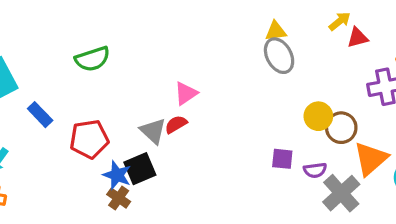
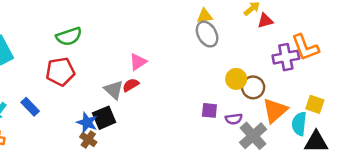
blue rectangle: (40, 115) -> (30, 107), moved
red pentagon: (89, 139) -> (60, 72), moved

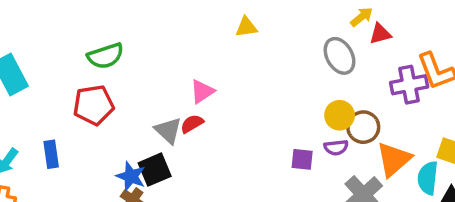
yellow triangle: (205, 16) -> (246, 27), moved
gray ellipse: (207, 34) -> (340, 56), moved
blue rectangle: (30, 107) -> (51, 154), turned 36
purple semicircle: (234, 119) -> (336, 147), moved

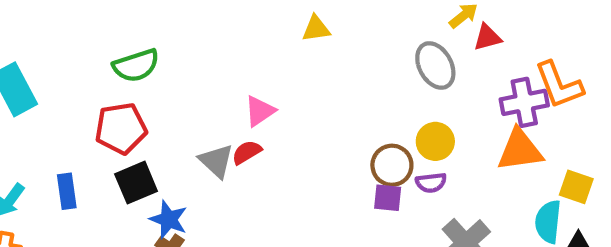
brown circle: (363, 127) -> (392, 165), moved
orange triangle: (394, 159) -> (520, 150), moved, turned 33
black square: (155, 170) -> (136, 183), moved

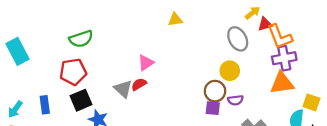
orange L-shape: (559, 85) -> (280, 37), moved
yellow circle: (435, 141) -> (230, 71), moved

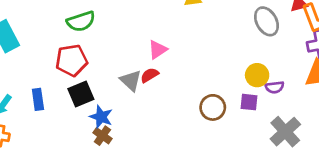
yellow circle: (230, 71) -> (257, 75), moved
brown circle: (215, 91) -> (213, 107), moved
purple semicircle: (235, 100) -> (275, 87), moved
purple square: (213, 108) -> (249, 102), moved

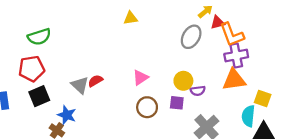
gray ellipse: (266, 21) -> (191, 37), turned 60
pink triangle: (158, 50) -> (140, 78), moved
blue star: (101, 117) -> (67, 115), moved

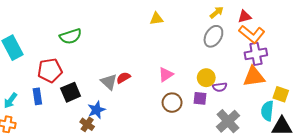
yellow arrow: (205, 11) -> (217, 12), moved
red triangle: (218, 22) -> (245, 17), moved
orange L-shape: (232, 35) -> (252, 34), turned -30
red pentagon: (32, 69) -> (50, 70), moved
blue star: (67, 115) -> (96, 110), turned 30

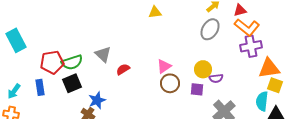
green semicircle: (71, 36) -> (72, 62), moved
orange triangle: (254, 77) -> (269, 68), moved
gray triangle: (109, 82) -> (103, 54), moved
brown circle: (172, 103) -> (170, 83), moved

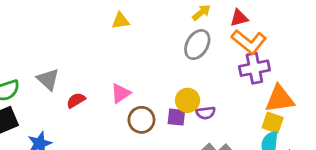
pink triangle: (164, 66) -> (121, 93), moved
yellow square: (275, 85) -> (273, 123), moved
purple square: (197, 89) -> (176, 117), moved

